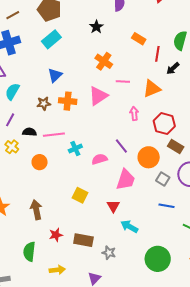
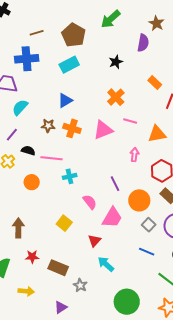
pink semicircle: (100, 159) -> (90, 202), moved, turned 56

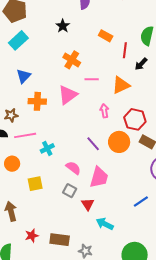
brown star: (48, 126) -> (11, 115), moved
orange circle: (139, 200) -> (119, 142), moved
yellow square: (64, 223) -> (35, 184), moved, turned -35
gray square: (149, 225) -> (70, 191), moved
blue line: (147, 252) -> (141, 201), turned -42

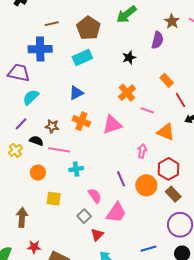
red line: (125, 50) -> (180, 100), turned -56
pink line: (92, 79) -> (147, 110), moved
orange triangle: (121, 85) -> (166, 132), turned 30

